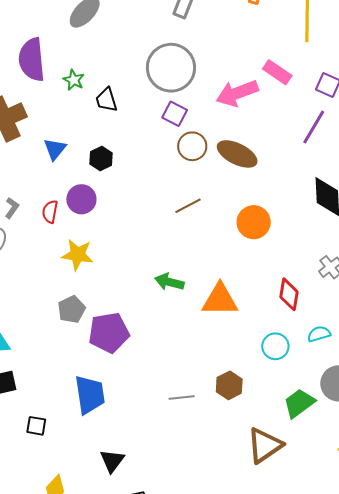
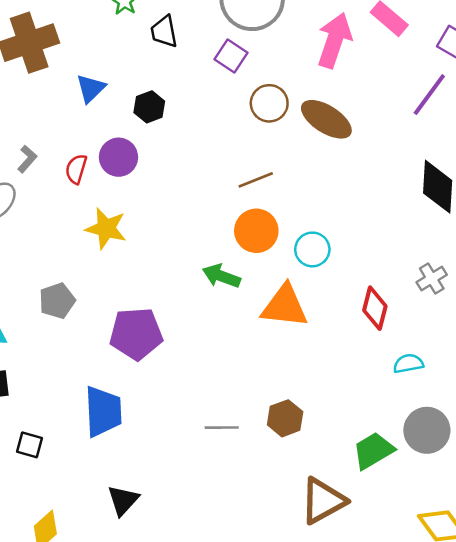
pink arrow: (237, 93) -> (334, 40), turned 123
purple square: (175, 114) -> (231, 56), moved
orange circle: (254, 222) -> (256, 231), moved
gray pentagon: (72, 309) -> (57, 301), moved
cyan circle: (275, 346) -> (312, 249), moved

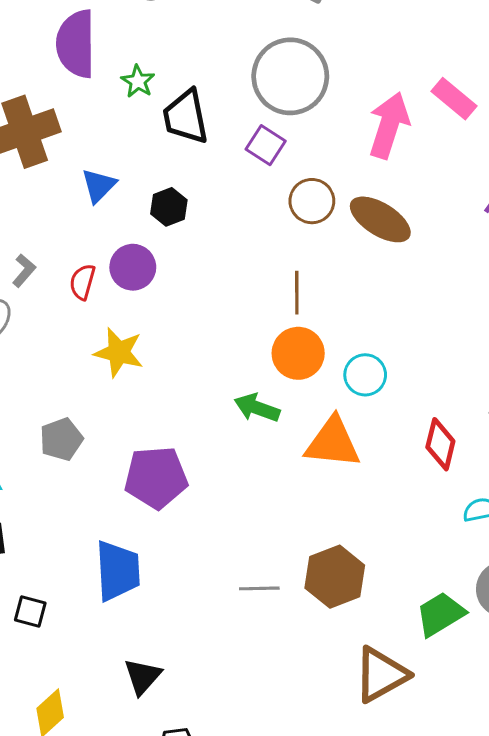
black trapezoid: (164, 32) -> (186, 117), size x1.4
brown line: (256, 180) -> (297, 293), turned -68
brown hexagon: (285, 418) -> (335, 577), size x1.4

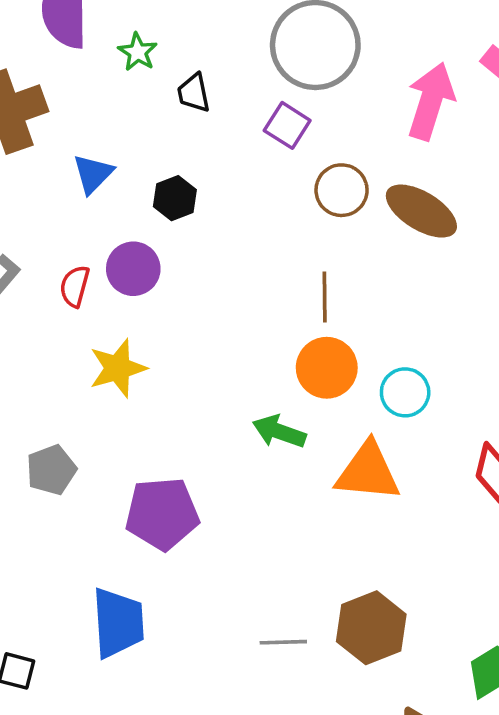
black trapezoid: (186, 117) -> (194, 93), size x0.6
yellow star: (119, 352) -> (118, 368), turned -30

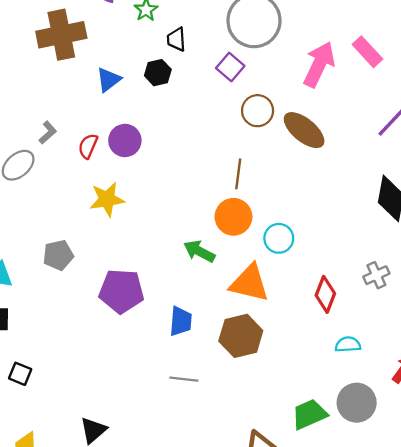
black hexagon: (175, 198) -> (158, 73), moved
blue trapezoid: (118, 623) -> (181, 321), moved, size x0.7
brown hexagon: (371, 628) -> (241, 336), moved

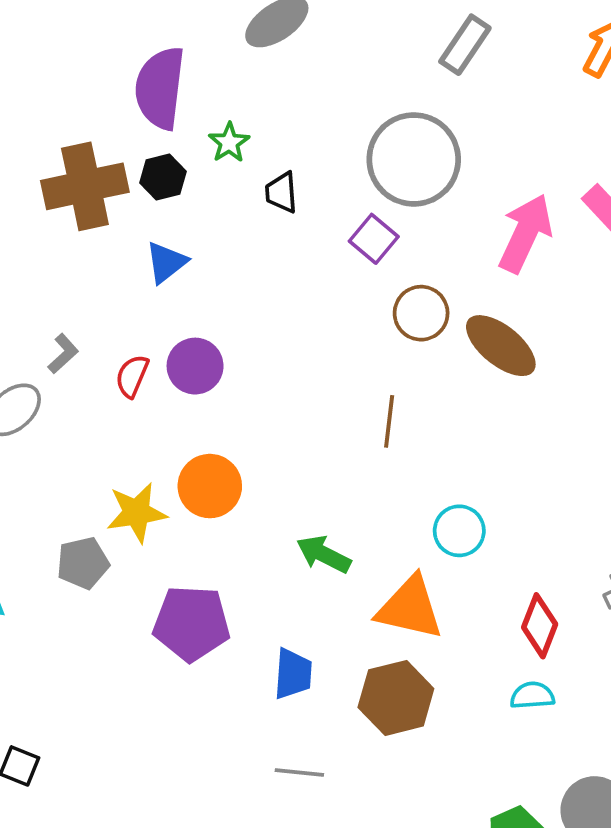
black hexagon: (158, 73) -> (163, 177), moved
yellow star: (107, 199) -> (137, 513), moved
orange circle: (233, 217) -> (210, 486), moved
cyan semicircle: (348, 344) -> (532, 695), moved

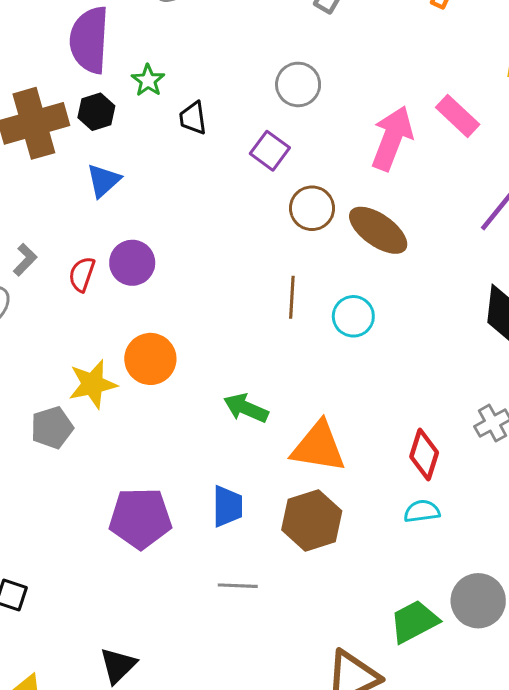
gray circle: (414, 159) -> (298, 84), size x0.6
cyan circle: (459, 531) -> (353, 316), moved
purple pentagon: (191, 623) -> (140, 518), moved

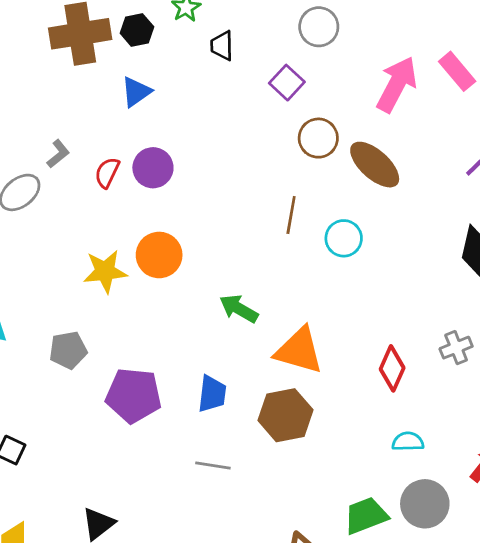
gray pentagon: (52, 428) -> (68, 350), moved
cyan semicircle: (422, 511) -> (408, 442), moved

